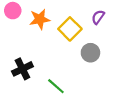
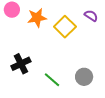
purple semicircle: (98, 17) -> (91, 16), turned 88
gray circle: (90, 53) -> (84, 77), moved

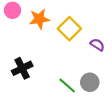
purple semicircle: (91, 16) -> (97, 45), moved
green line: (52, 80) -> (67, 86), moved

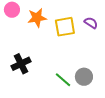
yellow square: (69, 29) -> (65, 27), turned 35
purple semicircle: (97, 45) -> (91, 23), moved

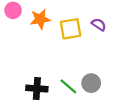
black cross: (21, 64) -> (37, 89), moved, turned 30

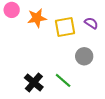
gray circle: (91, 83) -> (84, 56), moved
black cross: (37, 89) -> (34, 82), turned 36

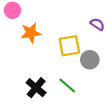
orange star: (37, 18) -> (31, 33), moved
yellow square: (65, 27) -> (69, 46), moved

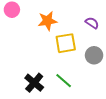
orange star: (31, 33) -> (47, 21), moved
gray circle: (90, 60) -> (94, 55), moved

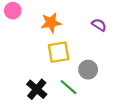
yellow square: (66, 43) -> (59, 52), moved
gray circle: (94, 55) -> (88, 70), moved

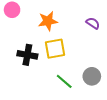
gray circle: (88, 70) -> (92, 76), moved
black cross: (37, 89) -> (27, 55), moved, turned -30

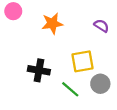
yellow square: (55, 49) -> (82, 61), moved
black cross: (27, 55) -> (39, 70), moved

